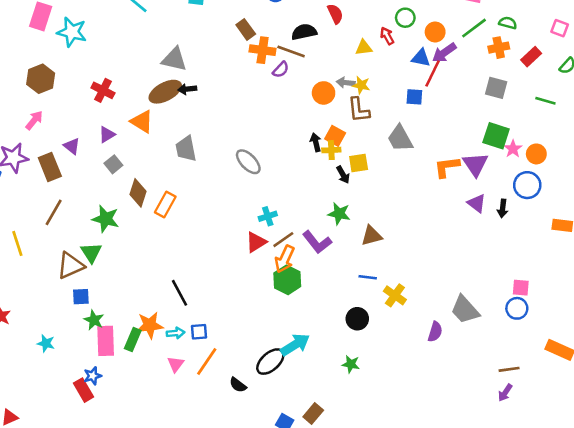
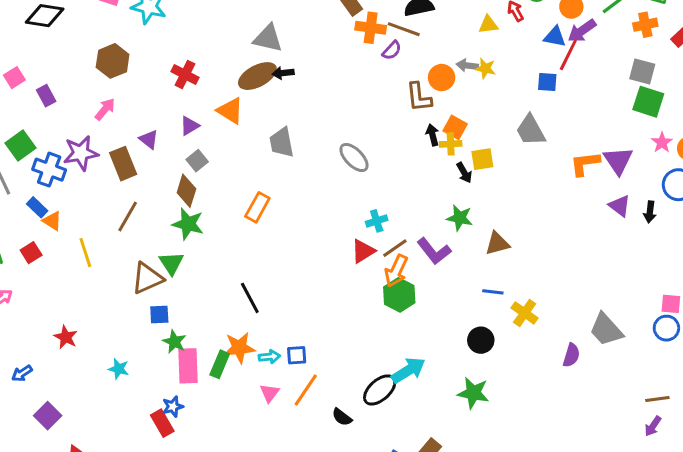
brown L-shape: (359, 110) -> (419, 97), moved
green square: (496, 136) -> (648, 102), moved
brown diamond: (138, 193) -> (186, 191), moved
black line: (180, 293) -> (250, 298), moved
green star: (351, 364) -> (473, 393), size x1.5

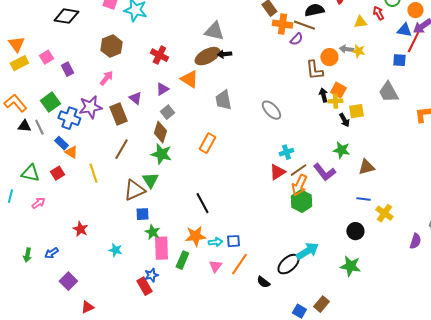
green rectangle: (220, 364) -> (182, 260), moved

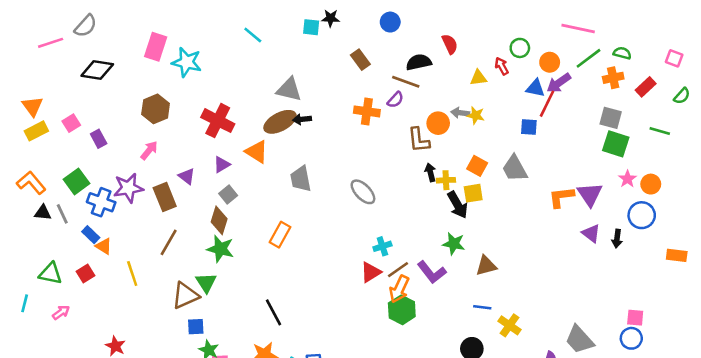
orange cross: (282, 24) -> (367, 111), moved
red cross: (159, 55) -> (218, 121), size x1.4
orange square: (338, 90) -> (477, 166), moved
black arrow: (344, 120) -> (458, 205), size x1.5

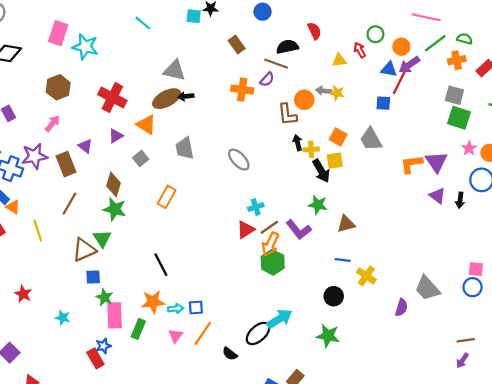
gray square: (228, 194) -> (141, 158), moved

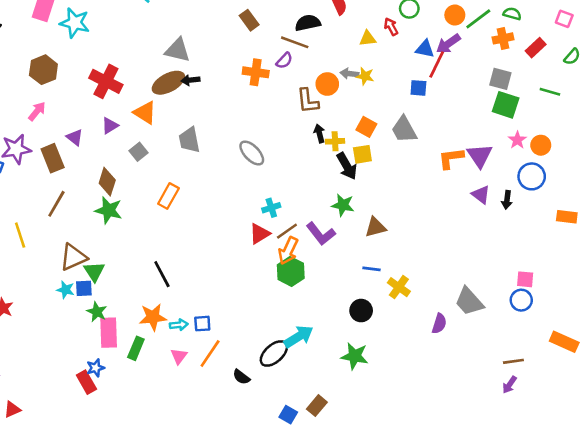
orange circle: (401, 47) -> (455, 15), moved
green triangle: (102, 239) -> (94, 271), moved
cyan star: (63, 318) -> (66, 290), moved

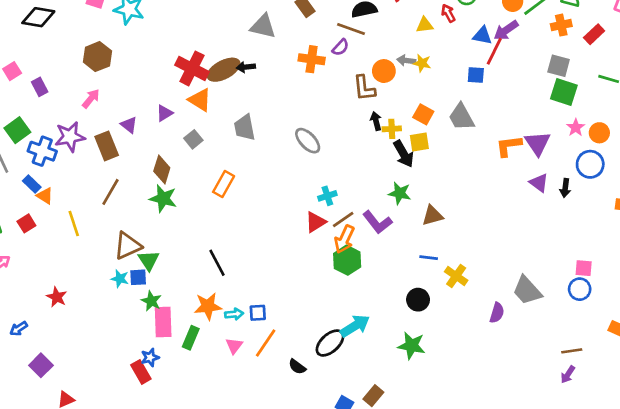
gray triangle: (178, 50) -> (263, 26), moved
red cross: (106, 81) -> (192, 68), moved

